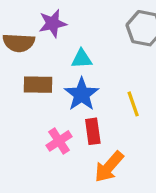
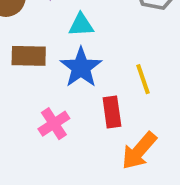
red rectangle: (93, 131) -> (112, 112), moved
orange arrow: (109, 167) -> (139, 151), moved

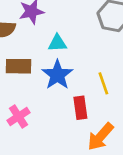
pink cross: (54, 124) -> (19, 116), moved

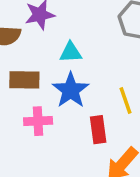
pink cross: (19, 116) -> (38, 121), moved, turned 30

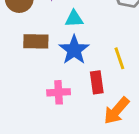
pink cross: (38, 121) -> (59, 92), moved

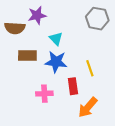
cyan triangle: (74, 19) -> (56, 39), turned 48
blue star: (74, 50) -> (56, 62), turned -30

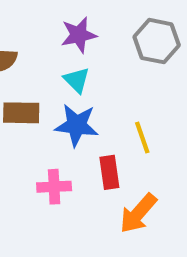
purple star: (37, 15) -> (79, 35), moved

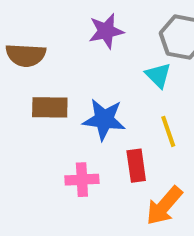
cyan triangle: (77, 80) -> (158, 75), moved

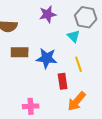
pink cross: (82, 180) -> (31, 106), moved

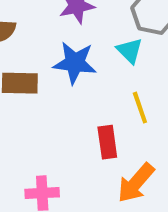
blue star: (47, 58) -> (75, 63), moved

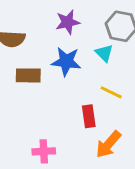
yellow line: (140, 108) -> (111, 92), turned -45

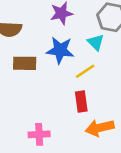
yellow line: (111, 92) -> (85, 71), moved, turned -60
orange arrow: (108, 144) -> (100, 128), turned 36

